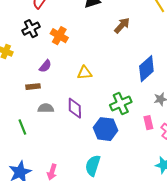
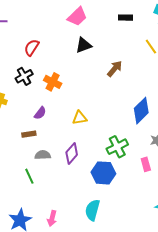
purple diamond: (75, 108) -> (72, 154), turned 45
green line: (22, 127) -> (29, 176), moved

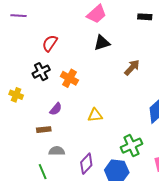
purple diamond: (72, 154) -> (86, 164), moved

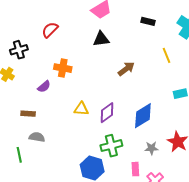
black cross: (41, 72) -> (19, 50), moved
orange cross: (69, 78) -> (63, 68), turned -30
purple semicircle: (56, 109) -> (44, 87), moved
purple diamond: (86, 164) -> (107, 113), moved

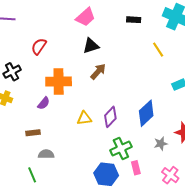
orange cross: (63, 68) -> (59, 81), size x1.4
brown arrow: (126, 69) -> (98, 72), moved
pink rectangle: (135, 169) -> (136, 168), moved

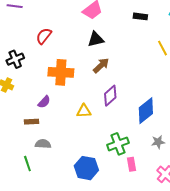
purple semicircle: (44, 103) -> (44, 102), moved
purple diamond: (110, 117) -> (110, 96), moved
blue hexagon: (106, 174) -> (86, 168), moved

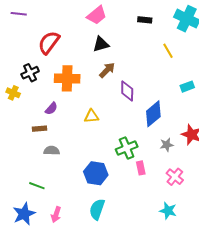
red semicircle: (44, 36) -> (49, 43), size x1.4
black cross: (15, 59) -> (30, 73), moved
purple diamond: (110, 96) -> (127, 91), moved, turned -45
green line: (27, 164) -> (37, 186), moved, turned -49

